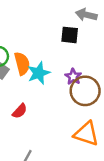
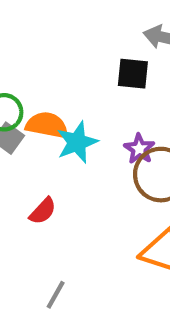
orange semicircle: (22, 64) -> (47, 125), turned -65

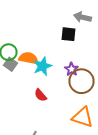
red semicircle: (43, 211) -> (40, 95), moved, turned 96

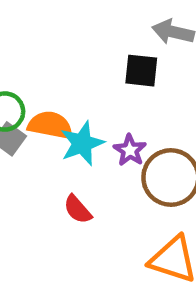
purple star: (72, 69) -> (130, 150), moved

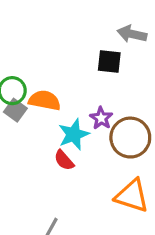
cyan star: (82, 143) -> (74, 134), moved

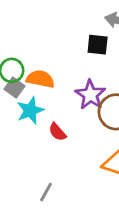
purple star: (101, 118) -> (90, 95), size x1.5
cyan star: (74, 134) -> (30, 110), moved

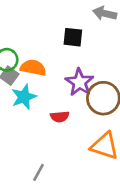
black square: (98, 45) -> (73, 37), moved
red semicircle: (57, 132) -> (60, 117), moved, turned -54

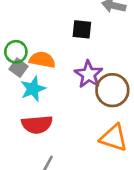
red semicircle: (60, 117) -> (37, 125), moved, size x1.6

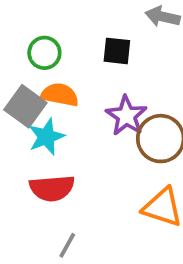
green circle: (16, 52) -> (44, 53), moved
gray square: (19, 68) -> (25, 106), size x1.5

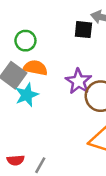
black square: (117, 51) -> (83, 30), moved
red semicircle: (52, 188) -> (16, 160), moved, size x0.6

